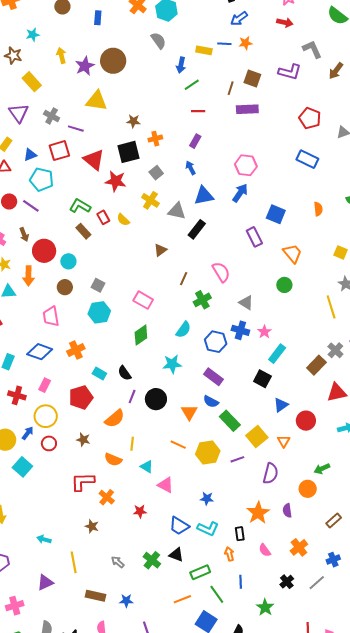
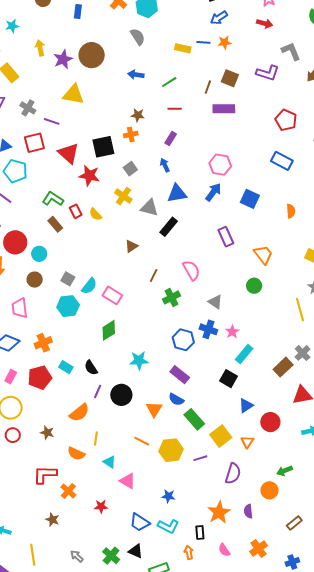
blue arrow: (181, 65) -> (136, 75), moved, turned 84
brown star: (133, 121) -> (138, 115), moved
blue square: (276, 214) -> (250, 199), moved
cyan semicircle: (183, 330) -> (89, 286), moved
red pentagon: (81, 397) -> (40, 378), moved

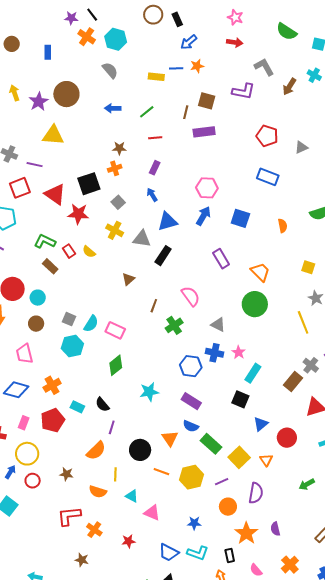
green circle: (254, 286) -> (255, 304), size x1.6
black circle: (121, 395) -> (140, 450), moved
orange circle: (269, 490) -> (228, 507), moved

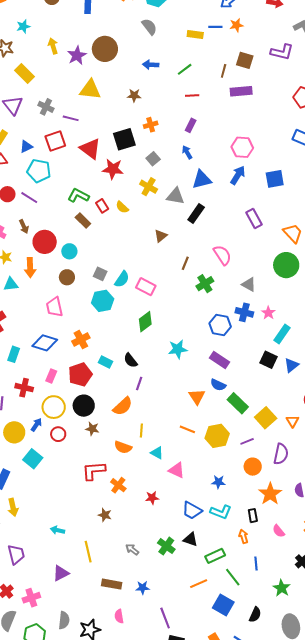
brown star: (119, 148) -> (134, 95), moved
blue square: (240, 218) -> (275, 179), turned -30
blue triangle: (261, 424) -> (291, 365), moved
black circle: (140, 450) -> (84, 406), moved

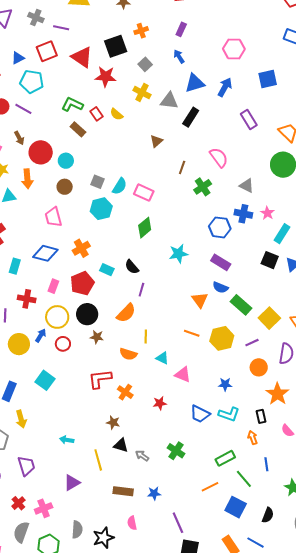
blue arrow: (238, 175) -> (225, 87), moved
cyan square: (33, 459) -> (45, 380), moved
black triangle: (190, 539) -> (121, 445), moved

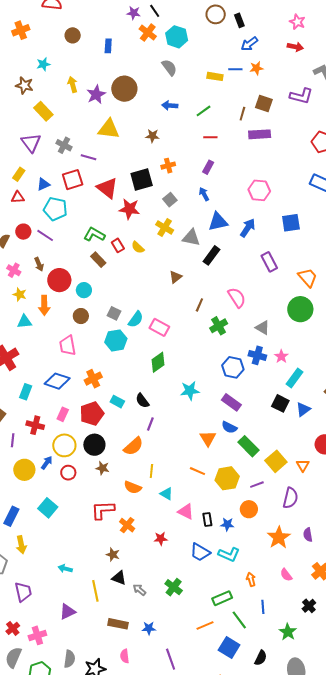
orange circle: (259, 367) -> (249, 509), moved
black rectangle: (261, 416) -> (207, 519), moved

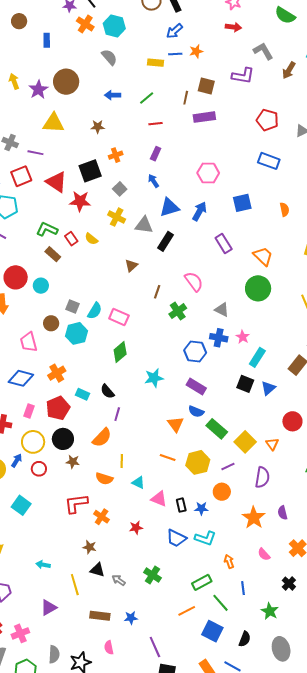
brown circle: (73, 35) -> (19, 21), moved
blue arrow: (249, 44) -> (174, 31), moved
brown circle: (81, 316) -> (51, 323), moved

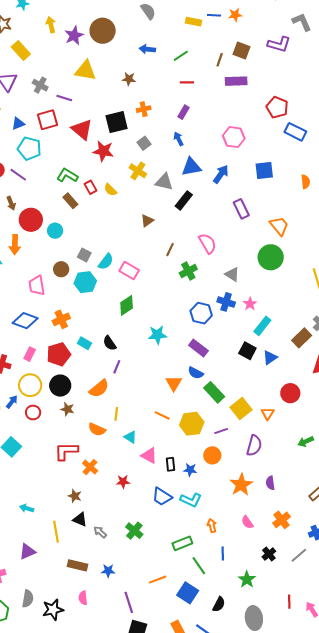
red pentagon: (267, 120) -> (277, 107), moved
orange line: (187, 611) -> (158, 580), moved

